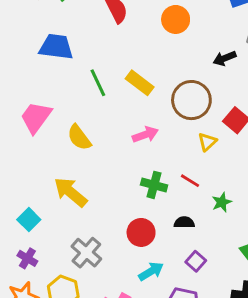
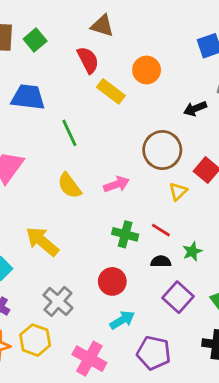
yellow rectangle: (140, 83) -> (111, 91), moved
yellow semicircle: (79, 137) -> (69, 186), moved
black semicircle: (184, 222) -> (161, 261), moved
purple square: (196, 261) -> (178, 297), moved, size x1.5

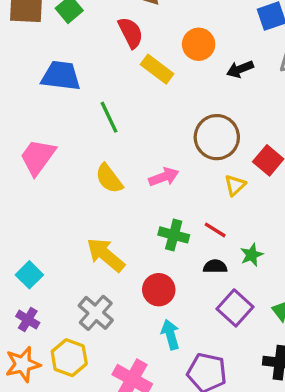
black arrow: (195, 109) -> (240, 69), moved
yellow arrow: (42, 241) -> (106, 255), moved
cyan arrow: (122, 320) -> (170, 334), turned -75

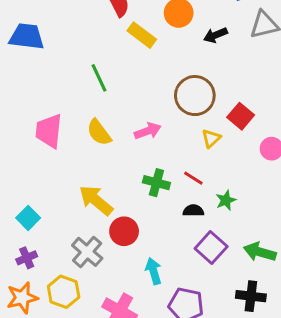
blue trapezoid: (61, 76) -> (27, 37), moved
pink trapezoid: (38, 157) -> (49, 131), moved, turned -30
red circle: (159, 290) -> (124, 231), moved
purple cross: (28, 320) -> (27, 258), turned 36

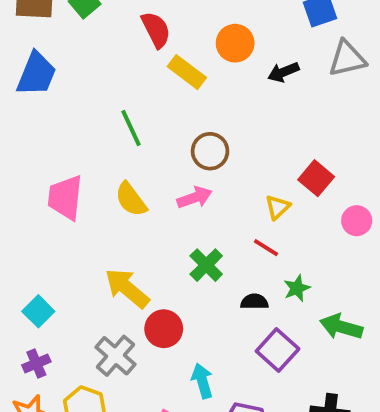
blue trapezoid: (27, 37) -> (36, 74), turned 105
brown circle: (195, 96) -> (210, 151), moved, size x0.7
red line: (193, 178) -> (266, 248), moved
green cross: (156, 183) -> (206, 265), turned 30
green arrow: (260, 252) -> (341, 327), moved

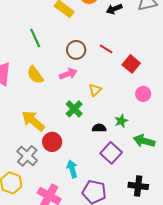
yellow triangle: (278, 207) -> (95, 90), moved
pink circle: (357, 221) -> (143, 94), moved
red line: (266, 248) -> (106, 49), moved

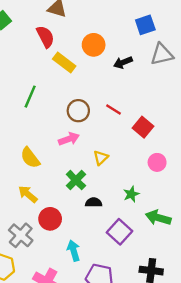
green line: (35, 38) -> (30, 97), turned 48
yellow semicircle: (35, 75) -> (30, 158), moved
yellow arrow: (33, 121) -> (28, 194), size x0.7
black semicircle: (99, 128) -> (94, 202), moved

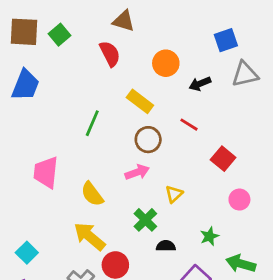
yellow rectangle: (64, 62) -> (140, 101), moved
red line: (114, 110) -> (189, 125), moved
yellow arrow: (28, 194) -> (89, 236), size x1.4

